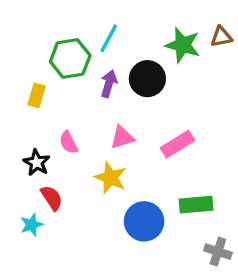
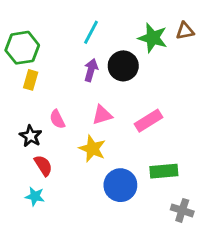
green hexagon: (70, 59) -> (22, 48), moved
cyan star: (32, 225) -> (35, 196), moved, turned 30

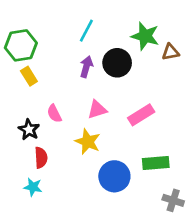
brown triangle: (185, 31) -> (171, 52), moved
yellow rectangle: (31, 80) -> (29, 76), turned -48
red semicircle: (43, 166) -> (41, 158), turned 30

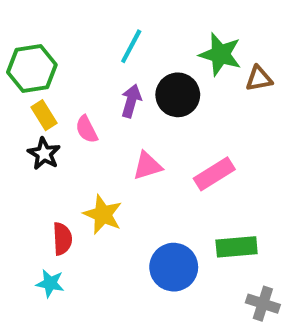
pink semicircle: (54, 114) -> (87, 129), moved
black star: (29, 130) -> (44, 154), moved
yellow star: (88, 142) -> (103, 214), moved

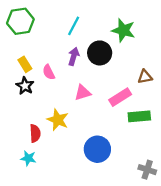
green hexagon: (32, 69) -> (20, 21), moved
brown triangle: (259, 79) -> (145, 77), moved
green rectangle: (237, 247) -> (139, 116), moved

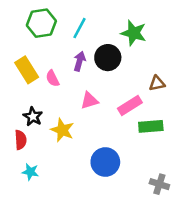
green hexagon: (20, 21) -> (41, 23), moved
yellow rectangle: (25, 64) -> (27, 70), size x1.5
black star: (25, 86) -> (33, 117), moved
red semicircle: (35, 133) -> (21, 140), moved

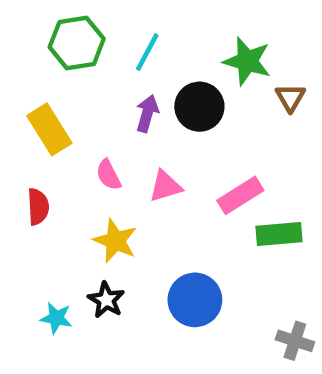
pink semicircle: (52, 78) -> (109, 175), moved
brown triangle: (157, 83) -> (290, 98), moved, turned -49
black star: (33, 117) -> (106, 300), moved
red semicircle: (21, 140) -> (38, 207), moved

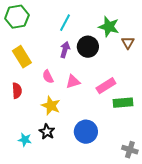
green hexagon: (77, 43) -> (17, 17), moved

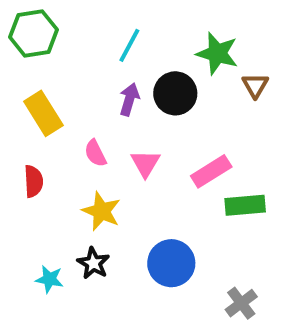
pink triangle: (73, 82) -> (145, 163), turned -42
gray cross: (130, 150) -> (241, 303), moved, turned 35

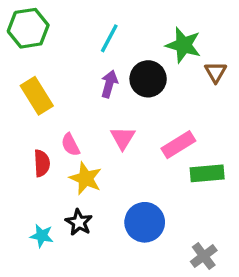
pink semicircle: (95, 153) -> (70, 145), moved
red semicircle: (33, 181) -> (42, 163), moved

